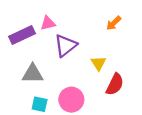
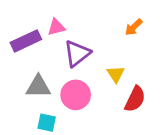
pink circle: (71, 100) -> (76, 95), moved

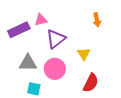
orange arrow: (134, 27) -> (97, 20), turned -56
red semicircle: (135, 99) -> (91, 83), moved

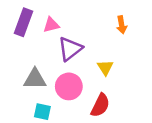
purple rectangle: (19, 30) -> (24, 22), moved, turned -45
red semicircle: (91, 83) -> (100, 105), moved

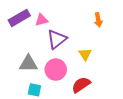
purple rectangle: (24, 22) -> (19, 18), turned 40
red semicircle: (100, 105) -> (81, 85), turned -150

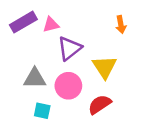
yellow triangle: (85, 54) -> (105, 67), size x1.5

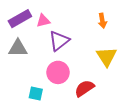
yellow triangle: (105, 67) -> (107, 57), moved
gray triangle: (35, 78) -> (18, 48), moved

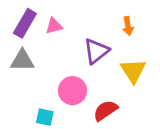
purple rectangle: (20, 19) -> (25, 23), turned -30
purple triangle: (59, 41) -> (96, 51), moved

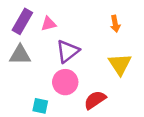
purple triangle: (96, 51) -> (68, 51), moved

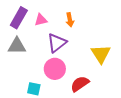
orange arrow: (115, 24) -> (70, 20), moved

